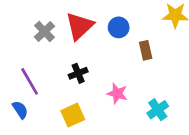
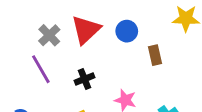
purple line: (30, 81) -> (41, 69), moved

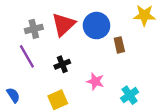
blue circle: (127, 31) -> (96, 26), size x1.5
gray cross: (49, 35) -> (34, 29), turned 30

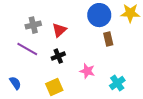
red triangle: (63, 24) -> (59, 30), moved, size x0.7
blue circle: (96, 26) -> (99, 15), moved
purple line: (27, 56) -> (27, 49), turned -30

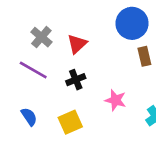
gray cross: (33, 25) -> (41, 37), turned -35
blue semicircle: (15, 83) -> (29, 117), moved

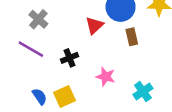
red triangle: (77, 44) -> (94, 26), moved
blue semicircle: (29, 117) -> (40, 96), moved

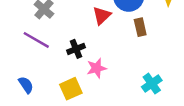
pink star: (106, 77) -> (97, 68), moved, turned -30
blue semicircle: (40, 96) -> (26, 85), moved

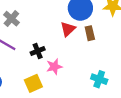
red triangle: (102, 16) -> (68, 29), moved
cyan cross: (152, 84) -> (99, 79), turned -35

